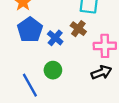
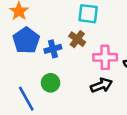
blue cross: (55, 38) -> (53, 49), turned 35

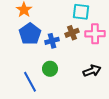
brown cross: (77, 39) -> (72, 33), turned 32
pink cross: (105, 57) -> (95, 34), moved

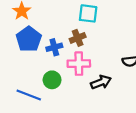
pink cross: (95, 34) -> (79, 64), moved
blue line: (30, 82) -> (29, 95), turned -40

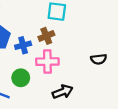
black arrow: (101, 82) -> (63, 92), moved

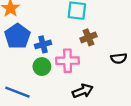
brown cross: (46, 36) -> (88, 37), moved
green circle: (21, 78) -> (42, 67), moved

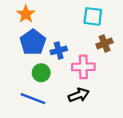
green circle: (42, 67) -> (41, 73), moved
black arrow: (83, 91) -> (79, 95), moved

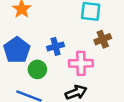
blue pentagon: (33, 42) -> (17, 50), moved

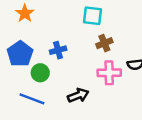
pink cross: (81, 63) -> (109, 73), moved

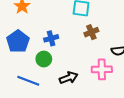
green circle: (40, 73) -> (44, 59), moved
pink cross: (109, 73) -> (102, 69), moved

